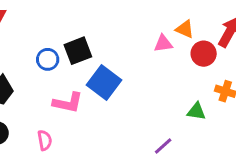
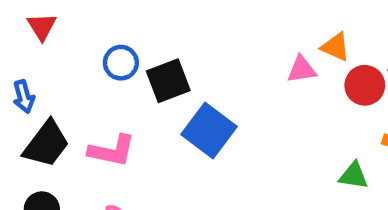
blue circle: (48, 59) -> (121, 63), moved
pink L-shape: (68, 103) -> (112, 151), moved

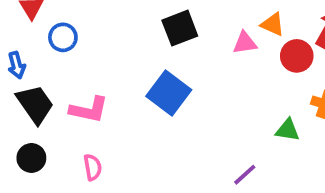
blue circle: (121, 63) -> (63, 37), moved
black square: (168, 81) -> (180, 28), moved
black trapezoid: (46, 144) -> (35, 104), turned -72

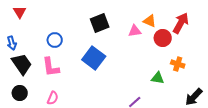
blue circle: (63, 37) -> (55, 40), moved
pink L-shape: (89, 110) -> (51, 67), turned 70
pink semicircle: (93, 167) -> (53, 98), turned 32

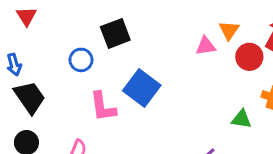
orange triangle: (150, 21) -> (229, 30), turned 40
black square: (100, 23) -> (115, 33), moved
pink L-shape: (51, 67) -> (103, 107), moved

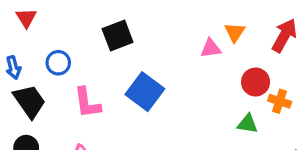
red circle: (249, 57) -> (256, 82), moved
blue circle: (81, 60) -> (58, 63), moved
pink L-shape: (103, 107) -> (87, 103), moved

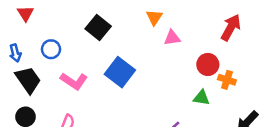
orange triangle: (235, 32) -> (154, 17), moved
black square: (118, 35) -> (98, 28), turned -30
pink L-shape: (87, 103) -> (74, 81), turned -48

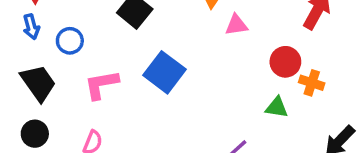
blue arrow: (15, 53) -> (31, 27), moved
pink L-shape: (74, 81) -> (101, 85), turned 136

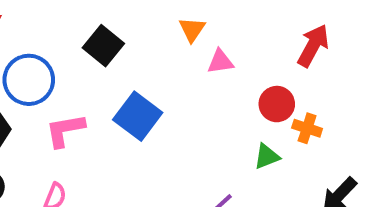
blue circle: (70, 41) -> (29, 80), size x1.6
green triangle: (277, 107) -> (267, 156), turned -30

